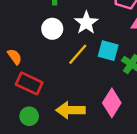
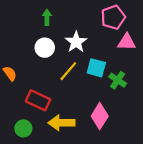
red rectangle: (29, 83) -> (38, 100), moved

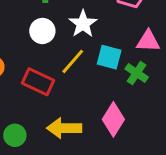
pink triangle: (127, 42) -> (148, 41), moved
red rectangle: (38, 100) -> (38, 82), moved

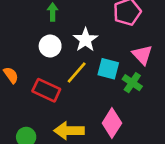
pink triangle: (148, 41) -> (142, 55), turned 45

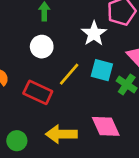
white star: (85, 40) -> (94, 34), moved
pink diamond: (112, 123) -> (106, 126), turned -56

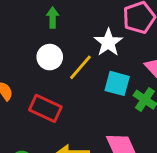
yellow line: (69, 74) -> (80, 67), moved

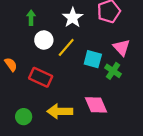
green arrow: (53, 18) -> (31, 18), moved
white star: (108, 42) -> (73, 18), moved

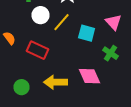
green cross: (113, 71) -> (110, 53), moved

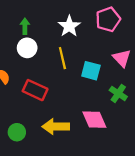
white circle: (40, 15) -> (27, 48), moved
yellow line: (62, 22) -> (62, 58), turned -54

